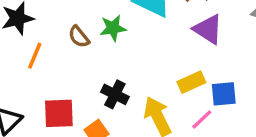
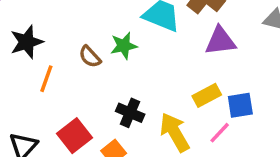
purple triangle: (208, 29) -> (220, 41), turned -36
red square: (59, 113) -> (74, 136), turned -32

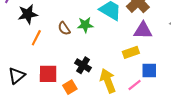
yellow rectangle: (207, 95) -> (131, 52), moved
red square: (74, 136) -> (48, 74), turned 30

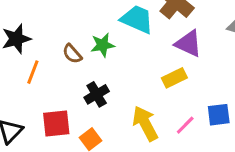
purple triangle: (143, 30) -> (189, 44), turned 30
black cross: (83, 65) -> (97, 94), moved, turned 35
blue square: (149, 71) -> (219, 115), moved

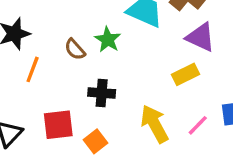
green star: (103, 45) -> (108, 40), turned -30
black cross: (97, 94) -> (102, 93), turned 35

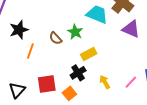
yellow rectangle: (186, 74) -> (89, 54), moved
black cross: (102, 93) -> (78, 73), moved, turned -35
yellow arrow: (155, 124) -> (105, 82), size x0.6

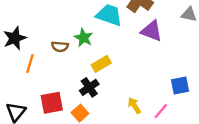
brown semicircle: (56, 38) -> (60, 47), turned -40
yellow arrow: (105, 82) -> (134, 105), moved
pink line: (131, 82) -> (161, 111), moved

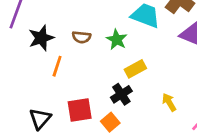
brown semicircle: (60, 47) -> (81, 37), moved
yellow arrow: (134, 105) -> (169, 102), moved

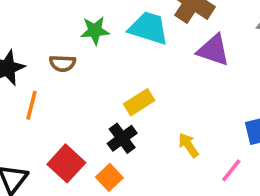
green star: (117, 40) -> (95, 31), moved, turned -30
red square: (80, 110) -> (66, 163), turned -35

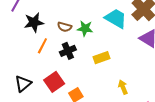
green star: (95, 31) -> (85, 28), moved
black cross: (122, 138) -> (68, 51), moved

